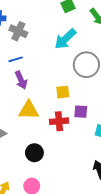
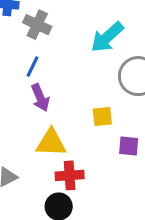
blue line: (16, 59) -> (32, 67), turned -48
red cross: (59, 121) -> (70, 175), moved

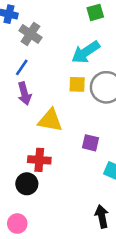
yellow square: (102, 116) -> (77, 84), moved
yellow triangle: (51, 143) -> (50, 120), moved

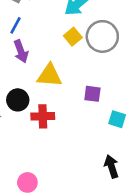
yellow square: (77, 84) -> (73, 37), turned -36
black circle: (27, 184) -> (18, 100), moved

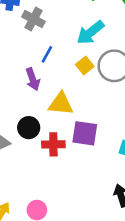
blue line: (15, 25) -> (47, 54), moved
purple square: (92, 94) -> (85, 133), moved, size x1.5

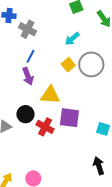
cyan arrow: (90, 32) -> (72, 39), size x0.7
blue line: (47, 54) -> (31, 56), moved
red cross: (53, 144) -> (45, 127), turned 30

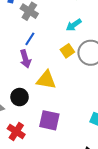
purple square: (69, 118) -> (49, 120), moved
red cross: (45, 127) -> (16, 131), moved

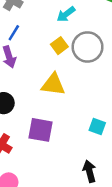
yellow triangle: (46, 80) -> (53, 84), moved

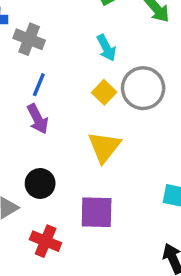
cyan arrow: (66, 14) -> (106, 48), turned -72
yellow triangle: (53, 84) -> (104, 147), turned -50

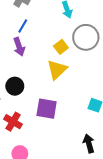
yellow square: (104, 92) -> (61, 47), moved

